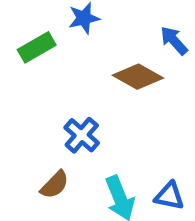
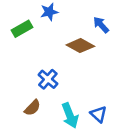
blue triangle: (169, 196) -> (98, 114), turned 30

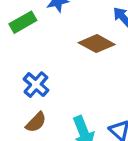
blue cross: (48, 79) -> (36, 85), moved

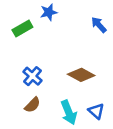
brown diamond: (97, 44) -> (81, 75), moved

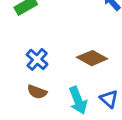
brown semicircle: (32, 105) -> (37, 92), turned 66

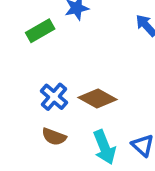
brown diamond: (92, 58) -> (97, 98), moved

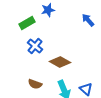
blue cross: (54, 97) -> (35, 46), moved

